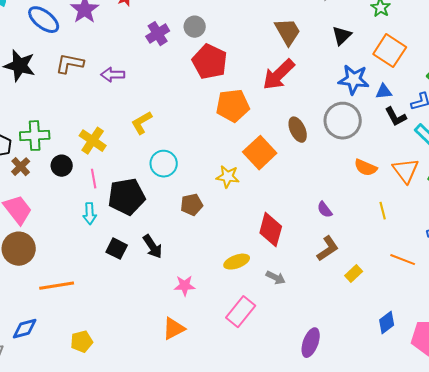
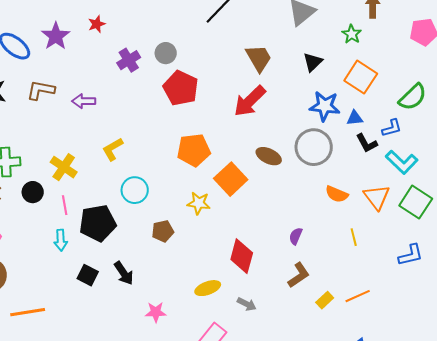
orange pentagon: (233, 106) -> (194, 150), moved
brown ellipse: (298, 130) -> (269, 156), turned -40
purple semicircle: (325, 210) -> (296, 236), turned 60
orange line: (403, 260) -> (358, 296), moved, turned -45

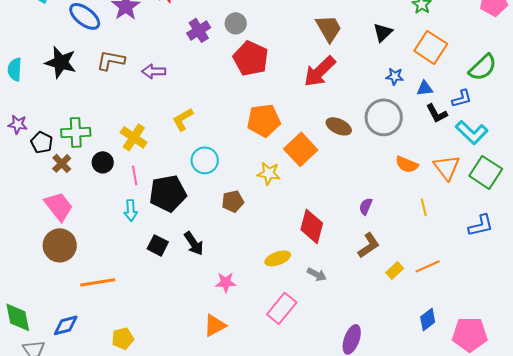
blue star: (325, 106) -> (395, 76), size x0.6

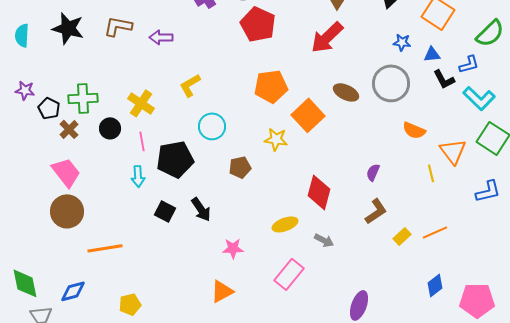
orange triangle: (447, 167) -> (453, 151), moved

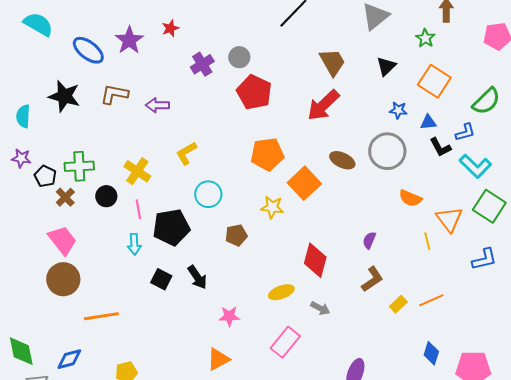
cyan semicircle: (22, 35) -> (23, 116), moved
blue diamond: (435, 285) -> (431, 353), turned -35

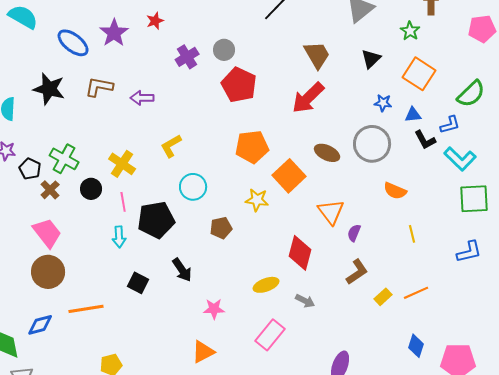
green cross: (79, 166) -> (64, 159), turned 32
green square: (489, 206) -> (474, 199), turned -36
orange triangle: (449, 219) -> (331, 212), moved
black square: (161, 279) -> (138, 283), moved
blue diamond: (69, 359) -> (40, 325), moved

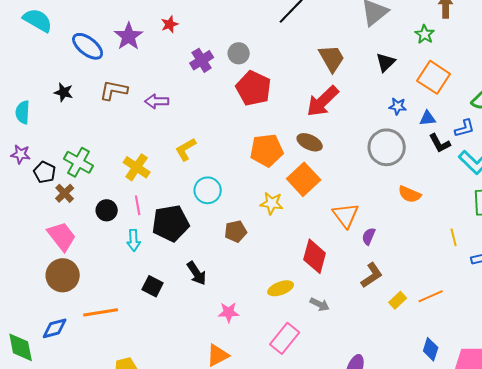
black star: (49, 89) -> (64, 92), size x0.6
brown ellipse: (327, 153) -> (310, 142), moved
black circle: (91, 189) -> (107, 210), moved
yellow line: (412, 234) -> (454, 237), moved

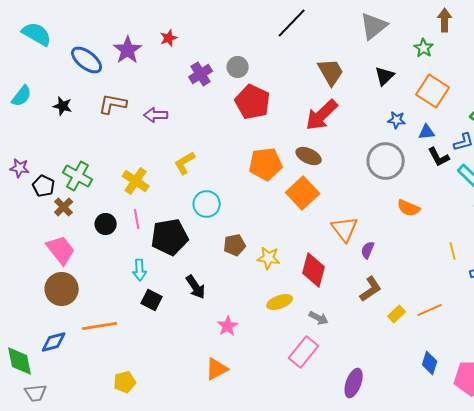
cyan semicircle: (23, 112) -> (22, 96), moved, turned -145
yellow star: (272, 203) -> (269, 258), moved
cyan arrow: (134, 240) -> (140, 270), moved
pink star: (229, 312) -> (228, 326), turned -30
pink rectangle: (285, 338) -> (304, 352), moved

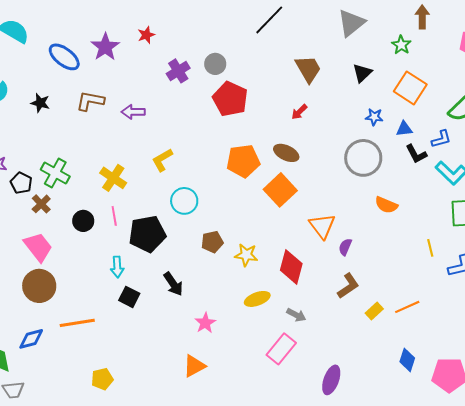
red arrow: (322, 115) -> (299, 112), size x0.5

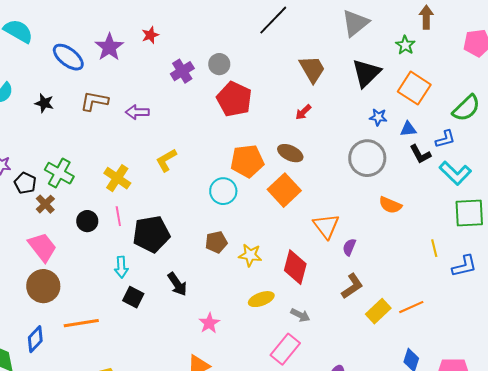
black triangle: (362, 73) -> (366, 73), size x1.5
cyan circle: (184, 201) -> (223, 191), moved
yellow rectangle: (374, 311) -> (378, 311), size x1.4
blue diamond: (31, 339) -> (35, 339), turned -32

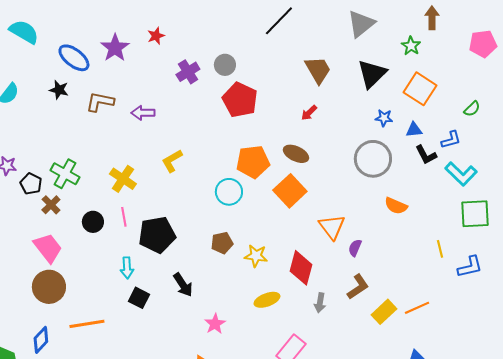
black star: (44, 103) -> (59, 90), moved
green semicircle: (466, 108) -> (472, 109), size x0.6
gray arrow: (300, 315) -> (320, 303), moved, turned 72

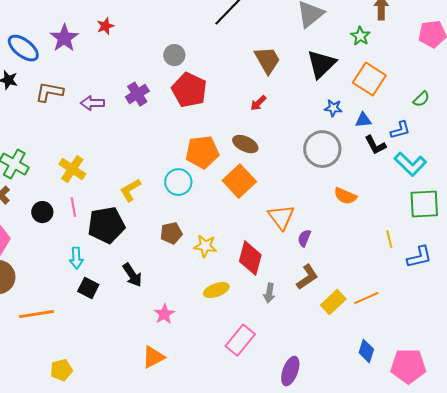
purple cross: (188, 72) -> (137, 94), moved
yellow L-shape: (172, 161) -> (130, 190), moved

